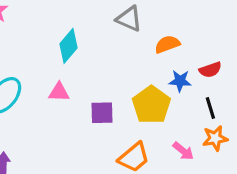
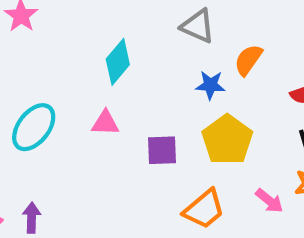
orange semicircle: (167, 44) -> (248, 60), turned -35
blue star: (180, 81) -> (210, 85), moved

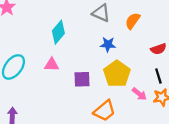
orange semicircle: (248, 60) -> (133, 21), moved
pink arrow: (269, 201) -> (139, 94), moved

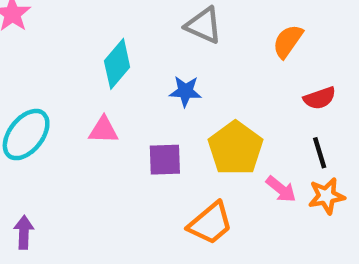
orange semicircle: (133, 21) -> (288, 41), moved
blue star: (108, 44) -> (185, 91), moved

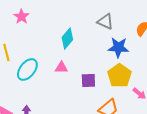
blue star: (185, 91) -> (118, 48), moved, size x1.5

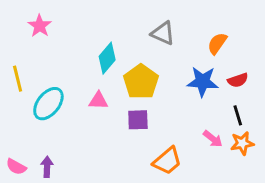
blue star: (118, 48) -> (203, 82), moved
yellow pentagon: (119, 76) -> (141, 82), moved

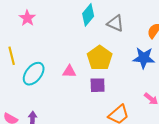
cyan diamond: (107, 58) -> (88, 15), moved

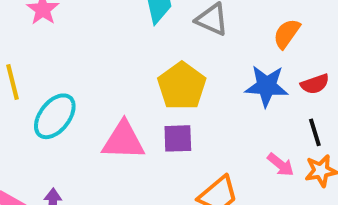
pink triangle: (69, 72) -> (123, 140), moved, size x1.6

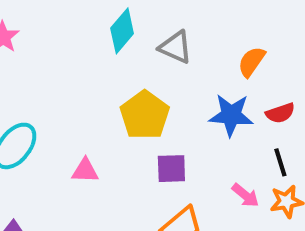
purple square: (178, 138) -> (171, 169), moved
pink triangle: (123, 140) -> (85, 171), size x0.6

